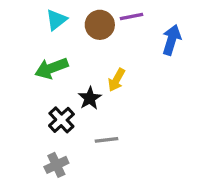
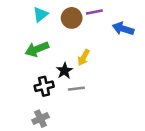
blue arrow: (172, 40) -> (123, 29), turned -90
black cross: (61, 120) -> (44, 86), turned 30
gray line: (106, 140) -> (76, 89), moved

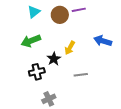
blue arrow: (123, 29) -> (103, 41), moved
gray line: (76, 89) -> (81, 75), moved
gray cross: (40, 119) -> (49, 99), moved

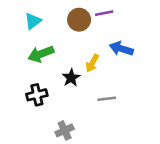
cyan triangle: (34, 12) -> (33, 21), moved
blue arrow: (103, 41) -> (121, 49), moved
black cross: (37, 72) -> (37, 95), moved

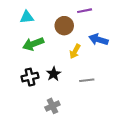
brown circle: (79, 20) -> (64, 26), moved
cyan triangle: (33, 21) -> (27, 17), turned 32
black star: (71, 78) -> (54, 74), moved

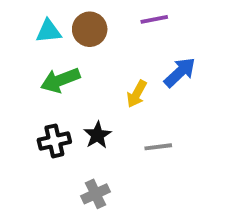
brown circle: (64, 26) -> (90, 29), moved
blue arrow: (98, 40) -> (180, 72), turned 120

